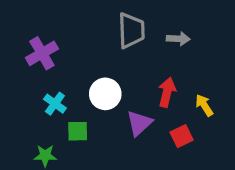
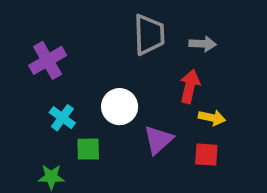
red arrow: (167, 92) -> (190, 86), moved
yellow arrow: (204, 105) -> (212, 118), moved, turned 135
red square: (182, 136) -> (206, 155), turned 30

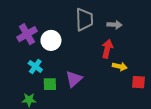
white circle: (120, 107) -> (51, 40), moved
purple triangle: (158, 140) -> (74, 79), moved
red square: (206, 155) -> (139, 82), moved

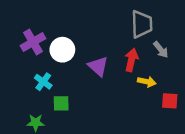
gray trapezoid: (84, 20) -> (142, 24), moved
gray arrow: (115, 25) -> (161, 50), moved, turned 48
purple triangle: (74, 79) -> (98, 66), moved, turned -36

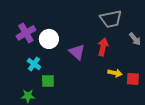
gray trapezoid: (142, 24) -> (111, 19), turned 80
gray arrow: (161, 50) -> (135, 39), moved
yellow arrow: (147, 82) -> (115, 73), moved

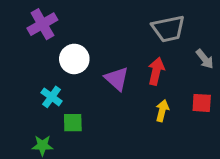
purple cross: (26, 33) -> (42, 24), moved
yellow arrow: (115, 73) -> (162, 111), moved, turned -88
red square: (133, 79) -> (202, 103), moved

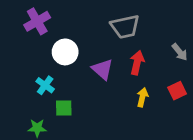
gray trapezoid: (168, 29) -> (125, 27), moved
red square: (202, 103) -> (177, 91), turned -30

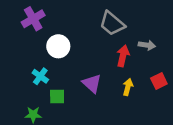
gray trapezoid: (125, 27) -> (112, 24), turned 52
gray arrow: (180, 52) -> (147, 45), moved, turned -42
purple triangle: (102, 69) -> (92, 83), moved

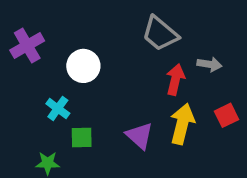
purple cross: (33, 19) -> (27, 46), moved
purple triangle: (92, 83) -> (140, 136), moved
yellow arrow: (128, 87) -> (182, 124), size x1.6

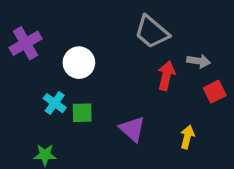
red square: (226, 115) -> (215, 92), moved
yellow arrow: (182, 124) -> (187, 137), moved, size x0.6
green square: (82, 137) -> (82, 113), moved

